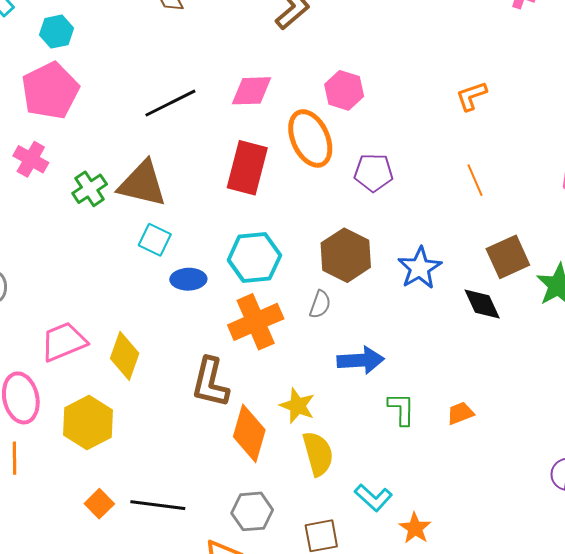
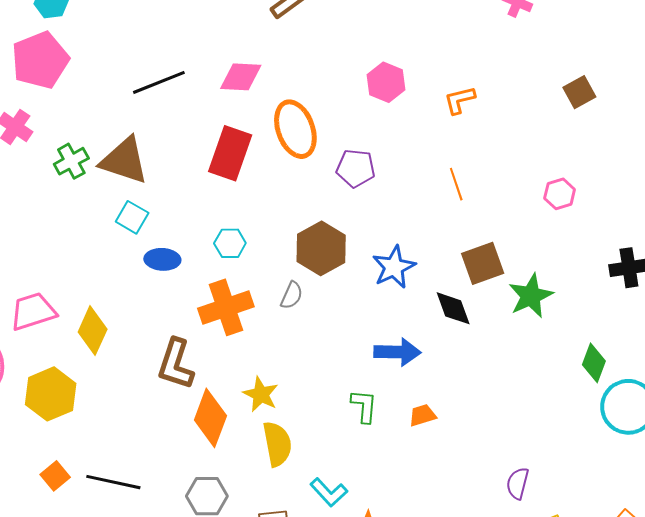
pink hexagon: (344, 90) -> (386, 82), moved
cyan hexagon: (254, 258) -> (230, 243), size x0.6
blue arrow: (361, 360) -> (397, 352), moved

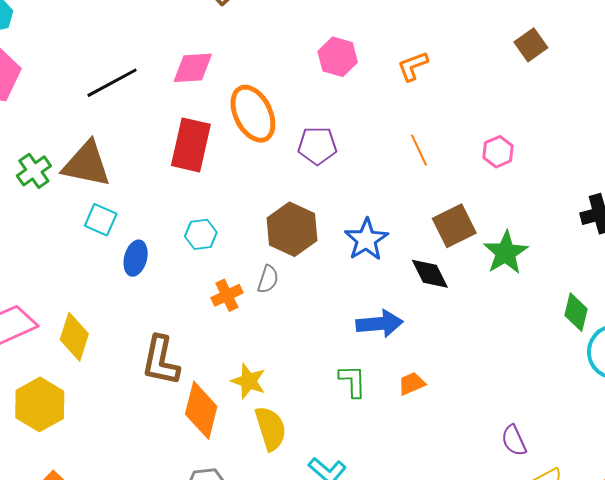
pink hexagon: (560, 194) -> (498, 152), moved
blue ellipse: (162, 259) -> (136, 258), turned -72
orange cross: (226, 307) -> (227, 295), moved, size x0.6
purple semicircle: (518, 483) -> (514, 440), turned -32

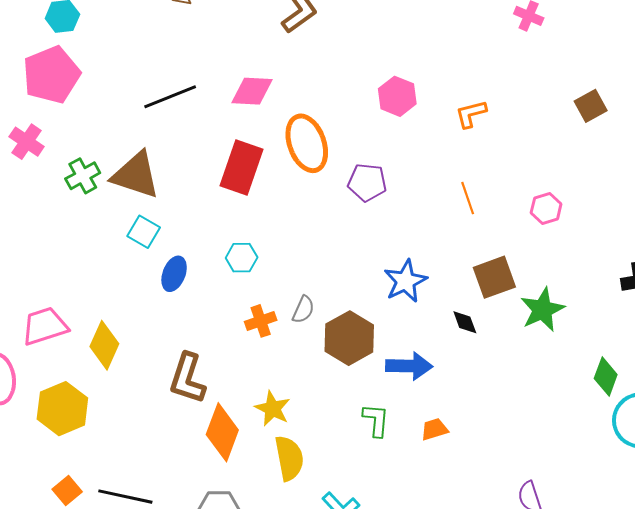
brown hexagon: (292, 229) -> (349, 338), moved
black diamond: (430, 274) -> (465, 322), size x0.7

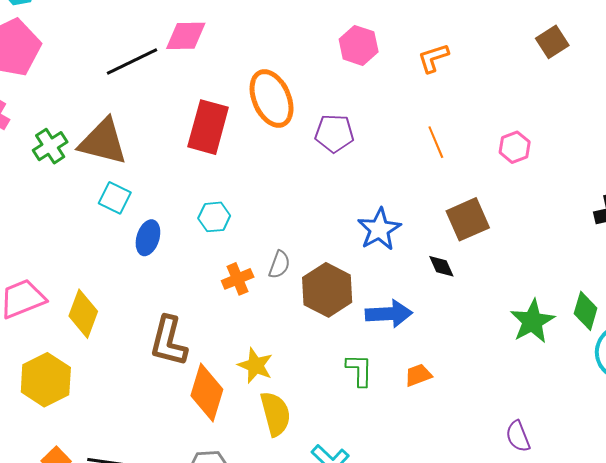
pink diamond: (252, 91) -> (186, 36), moved
green star: (542, 310) -> (532, 321), moved

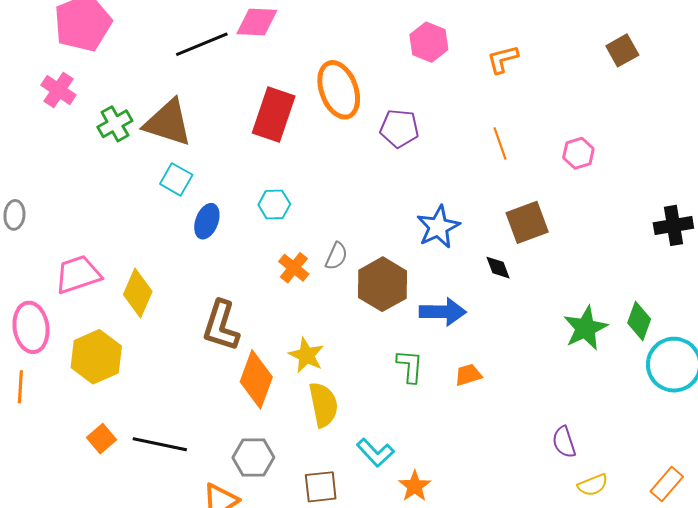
orange cross: (238, 279) -> (294, 268), turned -32

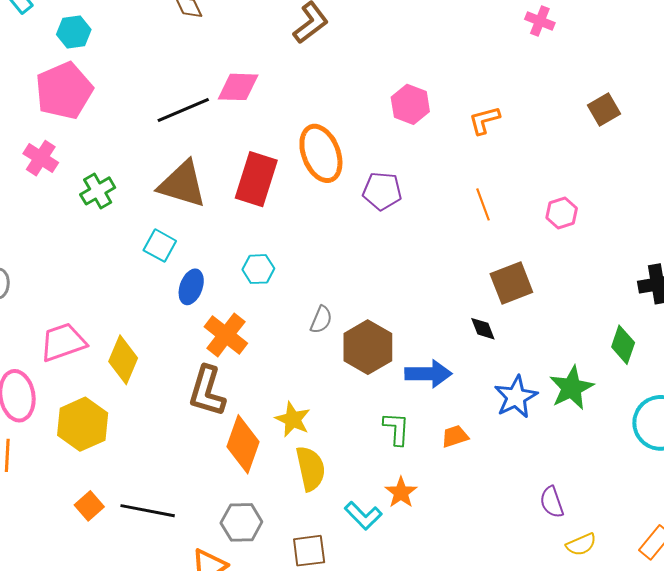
brown triangle: (168, 123) -> (182, 184), moved
blue star: (438, 227) -> (516, 397), moved
orange cross: (294, 268) -> (226, 335), moved, size x1.4
green diamond: (639, 321) -> (623, 345), moved
orange star: (415, 486) -> (401, 492), moved

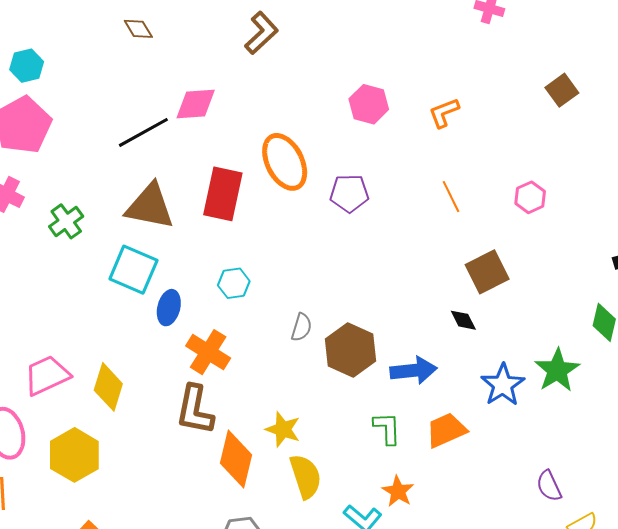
cyan square: (160, 246) -> (133, 270), size x1.5
orange trapezoid: (455, 436) -> (446, 430), size x1.5

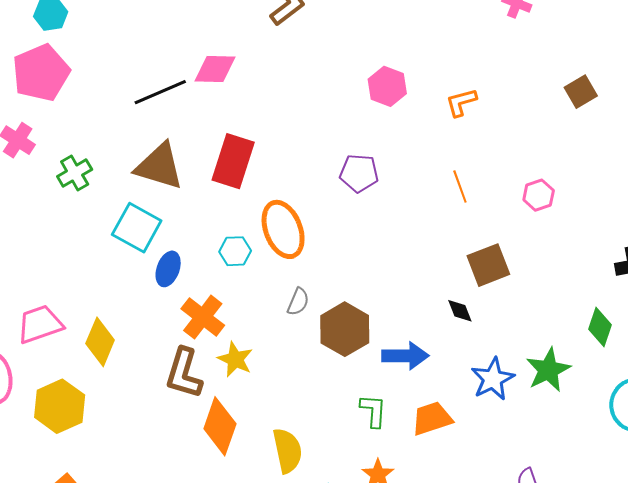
orange ellipse: (285, 162) -> (283, 229), moved
yellow star: (283, 429) -> (235, 359), moved

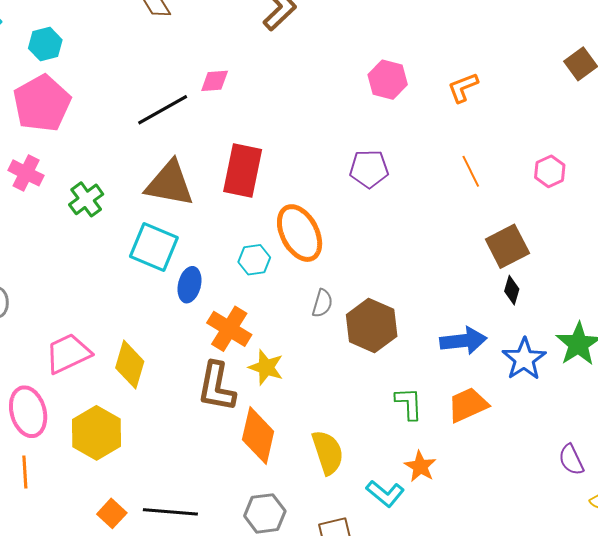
pink diamond: (215, 69) -> (215, 81), size x0.7
black diamond: (460, 311) -> (512, 290), moved, turned 44
blue arrow: (405, 356) -> (463, 341), moved

